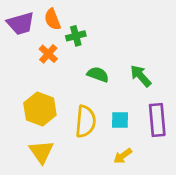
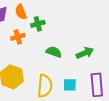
orange cross: (48, 54) -> (18, 37), turned 32
green arrow: (141, 76) -> (85, 53), turned 108

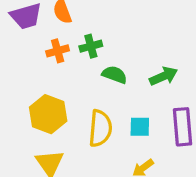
green cross: (38, 24) -> (91, 46), moved

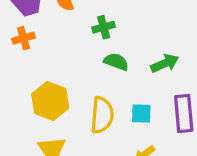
green cross: (91, 46) -> (104, 27), moved
orange cross: (58, 51) -> (24, 38), moved

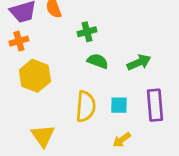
yellow hexagon: (50, 101) -> (35, 76), moved

